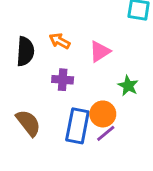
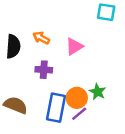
green star: (128, 86) -> (98, 92), moved
brown semicircle: (28, 123) -> (16, 105), turned -30

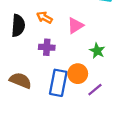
green star: (98, 92) -> (97, 51), moved
purple line: (79, 114) -> (95, 90), moved

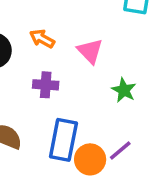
pink triangle: (75, 26) -> (90, 51), turned -42
orange circle: (78, 74) -> (90, 159), moved

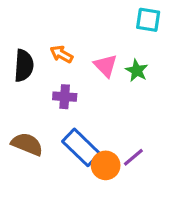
green star: (124, 90) -> (137, 71), moved
blue rectangle: (63, 140) -> (81, 147), turned -57

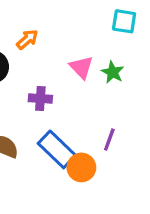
orange arrow: (61, 54) -> (27, 39), moved, turned 110
purple line: (133, 157) -> (109, 140), moved, turned -30

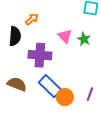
purple cross: (40, 99) -> (40, 55), size x1.6
purple line: (109, 140) -> (90, 94), moved

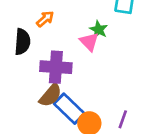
green star: (84, 39) -> (99, 30), moved
brown semicircle: (17, 84) -> (51, 95), moved, turned 108

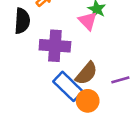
brown semicircle: (51, 95) -> (86, 73), moved
purple line: (123, 119) -> (120, 80), moved, turned 54

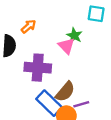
purple line: (120, 80) -> (81, 104), moved

